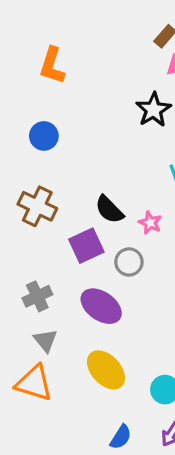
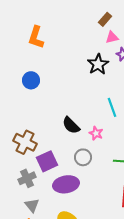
brown cross: (37, 206) -> (25, 142), moved
purple square: (86, 246) -> (47, 161), moved
purple ellipse: (101, 306) -> (66, 184), turned -45

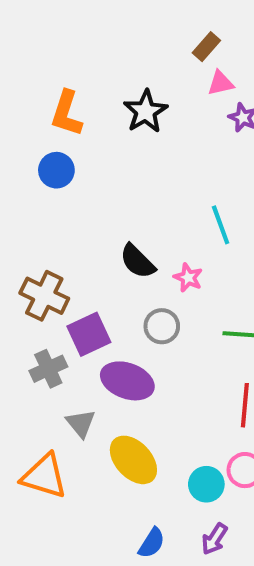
orange L-shape: (36, 37) -> (67, 113), moved
black star: (98, 64) -> (146, 111), moved
purple ellipse: (66, 184) -> (127, 381), turned 30
gray triangle: (32, 205) -> (81, 423), moved

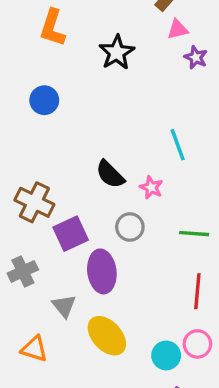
orange L-shape: (67, 113) -> (52, 28), moved
gray cross: (48, 369) -> (23, 271), moved
purple ellipse: (127, 381) -> (102, 271), turned 63
orange triangle: (44, 476) -> (34, 349), size x0.7

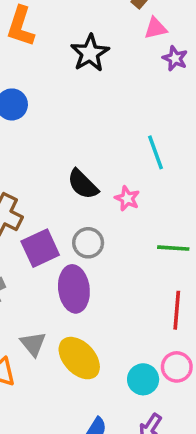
gray circle: (130, 227) -> (88, 243), moved
gray triangle: (64, 306) -> (33, 344), moved

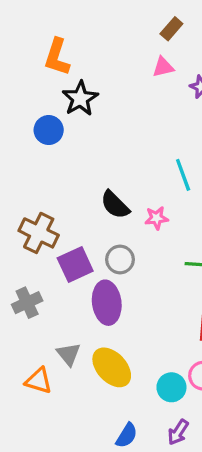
pink triangle: (155, 28) -> (163, 67), moved
black star: (90, 53) -> (80, 98), moved
pink star: (127, 198) -> (157, 218), turned -30

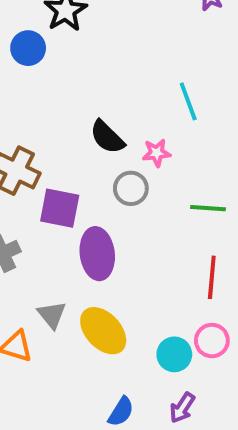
gray circle: (120, 259) -> (131, 188), moved
purple square: (75, 264) -> (60, 208), turned 36

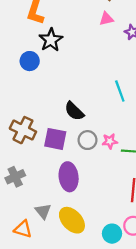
pink star: (157, 153) -> (110, 141), moved
purple square: (60, 208) -> (55, 139), moved

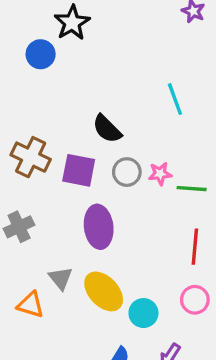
cyan circle: (112, 234) -> (143, 313), moved

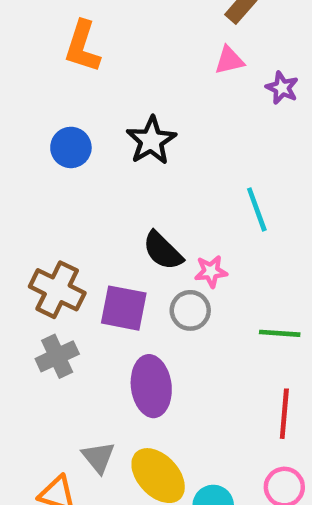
black star: (72, 23) -> (151, 141), moved
pink star: (160, 174) -> (211, 271), moved
gray cross: (19, 227) -> (57, 356), moved

